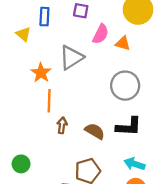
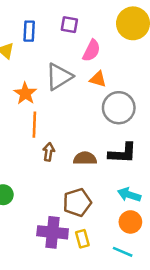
orange triangle: (123, 43) -> (98, 79), moved
brown semicircle: (95, 131) -> (85, 158), turned -30

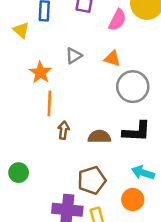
pink semicircle: (91, 51) -> (117, 20), moved
gray triangle: (59, 77) -> (74, 56), size x0.6
orange circle: (130, 222) -> (133, 200), moved

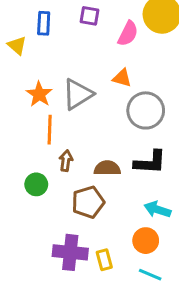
gray triangle: (74, 56) -> (78, 94), moved, size x1.6
green circle: (19, 173) -> (36, 184), moved
brown pentagon: (92, 180) -> (88, 202), moved

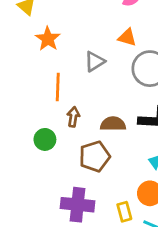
orange star: (39, 94) -> (48, 39), moved
gray triangle: (78, 94) -> (95, 61), moved, size x0.7
yellow rectangle: (104, 260) -> (124, 212), moved

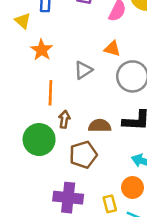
green circle: (45, 139) -> (39, 140), size x1.6

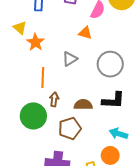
yellow triangle: (23, 21) -> (20, 28), moved
orange triangle: (112, 49) -> (85, 33), moved

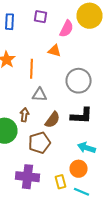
gray triangle: (70, 59) -> (40, 95), moved, turned 35
orange line: (43, 78) -> (32, 69), moved
brown semicircle: (83, 105) -> (52, 120), turned 126

